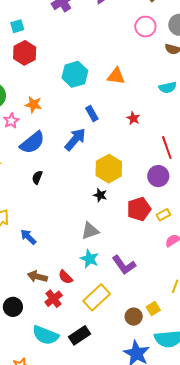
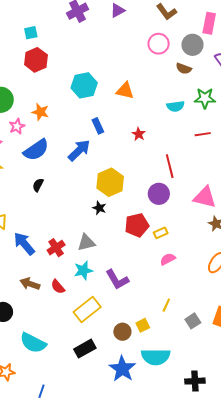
blue arrow: (28, 237) -> (24, 244), size x1.4
cyan star: (90, 259) -> (83, 270), turned 30
red cross: (54, 299) -> (56, 248), moved
black rectangle: (80, 335) -> (85, 349), moved

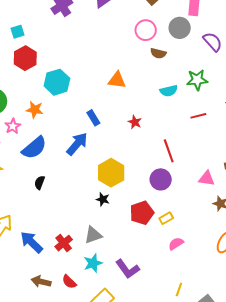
brown semicircle: (184, 69) -> (158, 53), moved
cyan hexagon: (84, 85) -> (57, 82), moved
pink triangle: (205, 197) -> (207, 178), size x0.7

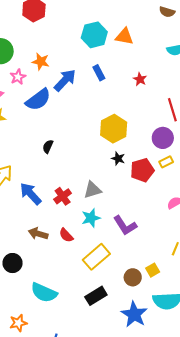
cyan hexagon: (57, 82) -> (94, 35), moved
blue arrow: (77, 144) -> (65, 80), moved
black semicircle: (40, 183) -> (48, 147), moved
black star: (103, 199) -> (118, 159), moved
yellow rectangle: (166, 218) -> (166, 162), moved

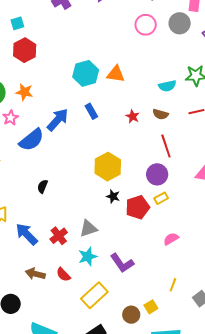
brown semicircle: (167, 12) -> (161, 114), moved
orange star: (41, 62) -> (24, 92), moved

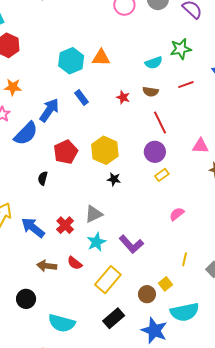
red pentagon: (138, 207) -> (66, 152), moved

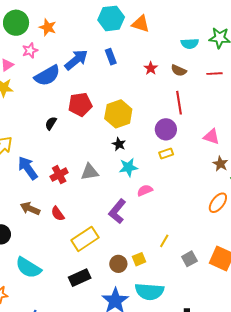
pink semicircle: (177, 214) -> (145, 190), moved
cyan star: (96, 242) -> (128, 167), moved
purple L-shape: (131, 244) -> (117, 211), turned 65

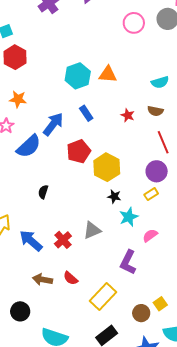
red pentagon: (80, 104) -> (79, 151), moved
yellow rectangle: (166, 154) -> (151, 194), moved

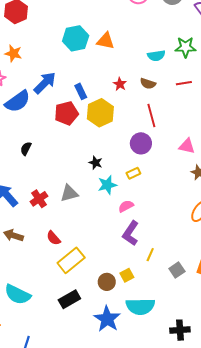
blue rectangle: (86, 113) -> (81, 91), moved
yellow hexagon: (107, 167) -> (100, 113), moved
yellow rectangle: (151, 194) -> (133, 173), moved
purple L-shape: (128, 262) -> (131, 233), moved
red semicircle: (71, 278) -> (53, 238), moved

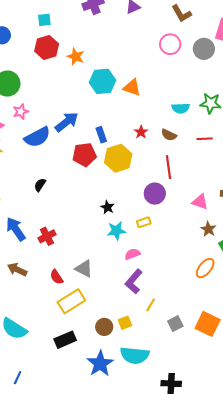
orange star: (13, 53) -> (76, 57), moved
gray triangle: (69, 193) -> (84, 269), moved, turned 36

